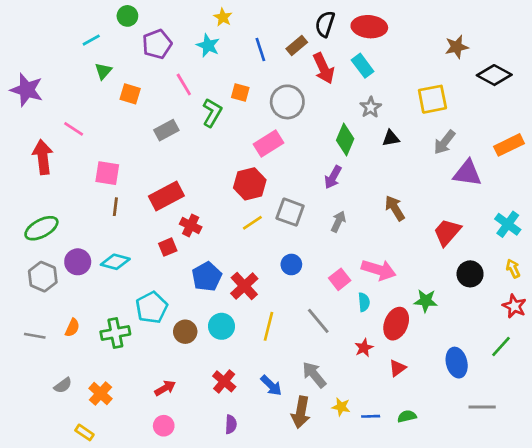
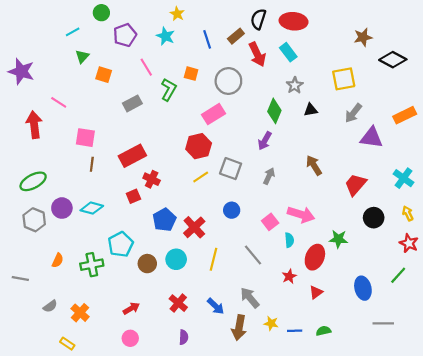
gray line: (35, 336) -> (20, 278), moved

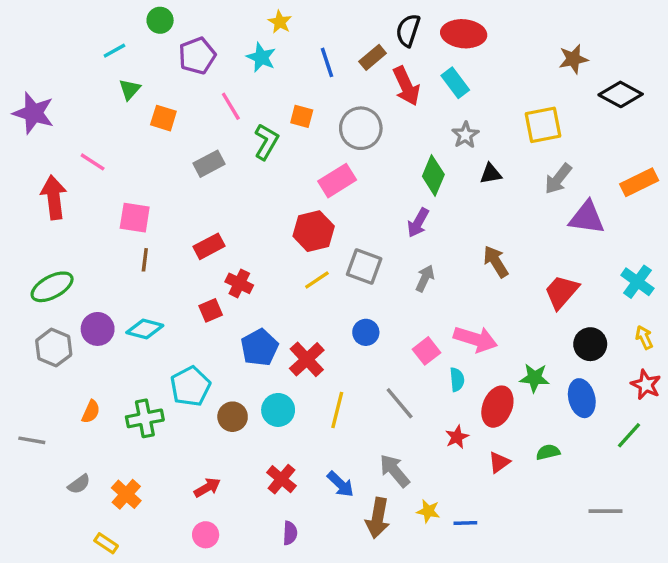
red rectangle: (132, 156) -> (209, 246), size x0.7
blue ellipse: (363, 288) -> (582, 398), moved
green semicircle: (323, 331) -> (548, 452), moved

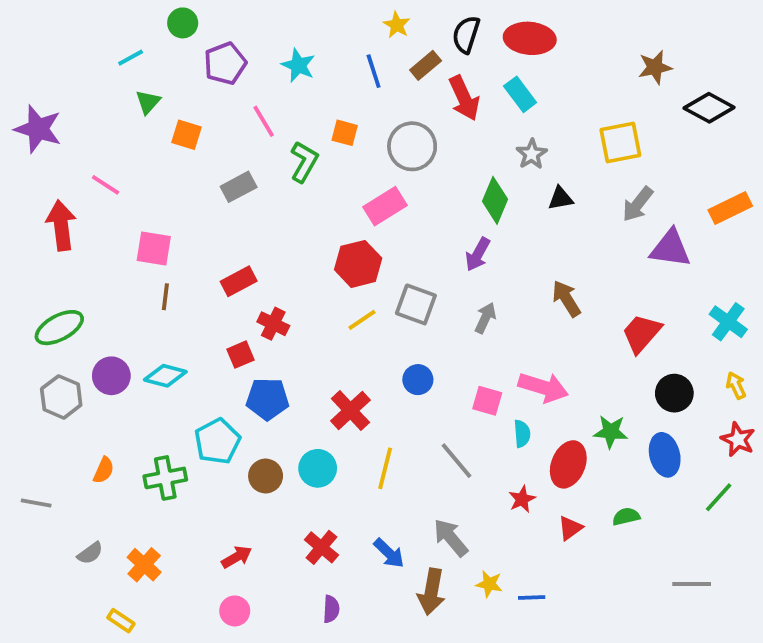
yellow star: (280, 22) -> (397, 25), moved
blue pentagon: (260, 348) -> (267, 399), moved, turned 30
pink square: (427, 351) -> (487, 401), turned -36

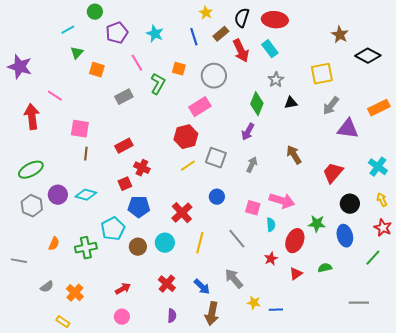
brown star: (655, 67) -> (340, 35), turned -30
brown arrow: (431, 592) -> (212, 314), moved

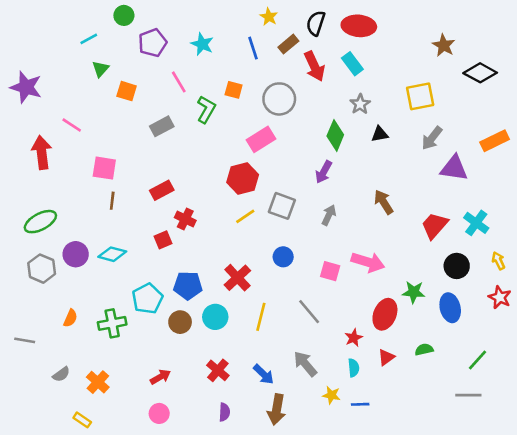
cyan cross: (378, 167) -> (476, 223), moved
blue pentagon: (139, 207) -> (188, 286), moved
cyan semicircle: (271, 225) -> (354, 368), moved
green line: (373, 258) -> (478, 360), moved

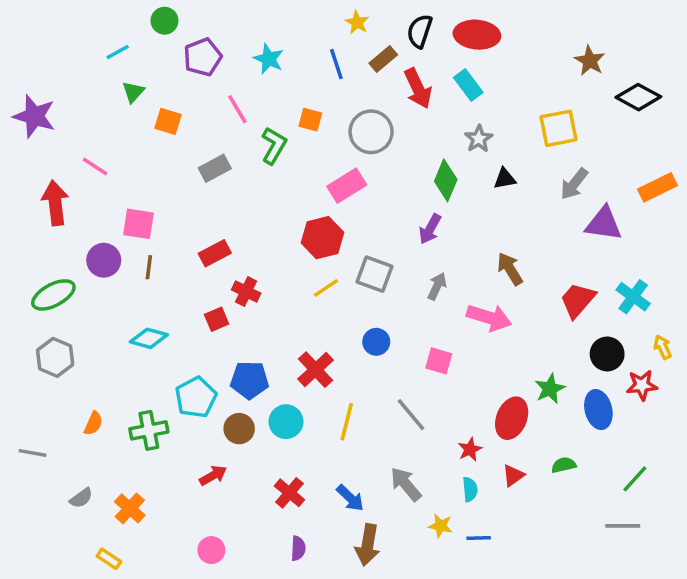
purple circle: (76, 254) -> (104, 260), moved
pink arrow: (368, 262) -> (489, 318), moved
green star: (414, 292) -> (550, 389), turned -30
red star: (500, 297) -> (642, 385), moved, turned -30
red arrow: (160, 377) -> (213, 475), moved

